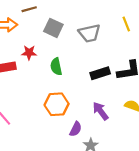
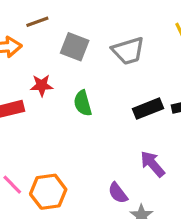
orange hexagon: (57, 104) -> (48, 192), moved
purple semicircle: (76, 129) -> (118, 193), turned 120

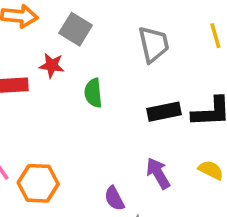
gray square: (75, 47) -> (76, 29), moved
gray trapezoid: (128, 51) -> (154, 44), turned -96

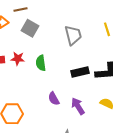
red star: (52, 65) -> (18, 59), moved
purple semicircle: (114, 198) -> (54, 99), moved

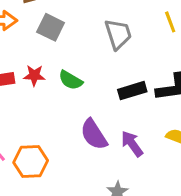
green semicircle: (41, 63) -> (71, 80), turned -49
purple semicircle: (54, 99) -> (94, 134), size x1.5

